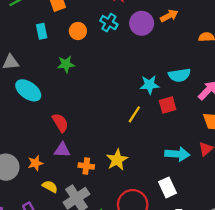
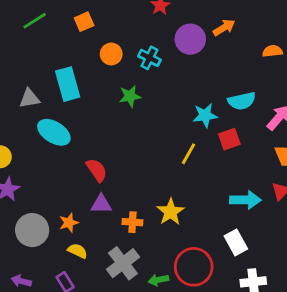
cyan cross: (109, 23) -> (149, 58), moved
cyan rectangle: (42, 31) -> (68, 84), moved, size x1.6
green star: (66, 64) -> (130, 96), moved
yellow semicircle: (50, 187) -> (78, 251), moved

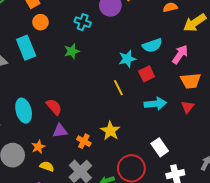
orange circle: (111, 54) -> (40, 22), moved
cyan ellipse: (54, 132) -> (24, 111), moved, turned 50
yellow line: (188, 154) -> (118, 88), turned -49
cyan arrow: (245, 200) -> (155, 104), moved
orange cross: (132, 222) -> (84, 141), turned 32

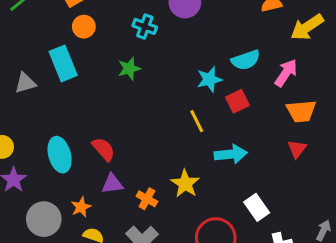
cyan arrow: (155, 104) -> (231, 154), moved

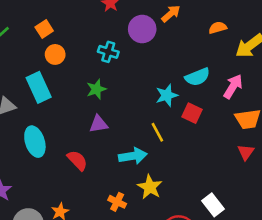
red square: (237, 101) -> (192, 113), turned -36
cyan arrow: (231, 154) -> (133, 156), moved
cyan ellipse: (60, 155) -> (35, 142), moved
purple triangle: (112, 184) -> (98, 124), moved

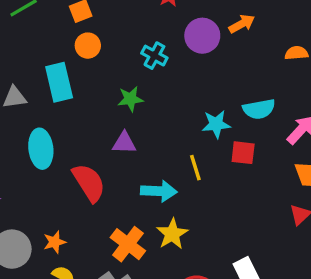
red square: (192, 113) -> (243, 153), turned -30
red semicircle: (77, 160) -> (89, 183), size x1.4
orange cross: (117, 202) -> (128, 244), size x1.5

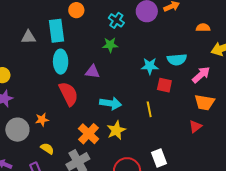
green star: (130, 99) -> (110, 45), moved
cyan ellipse: (41, 149) -> (61, 62), moved
yellow line: (195, 168) -> (149, 109), moved
orange star: (55, 242) -> (42, 120), moved

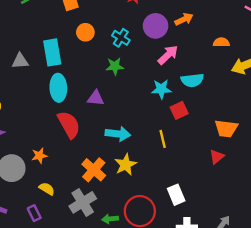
orange circle: (76, 10) -> (85, 32), moved
pink arrow: (201, 75) -> (168, 55), moved
red square: (164, 85) -> (179, 110), turned -35

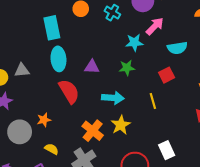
gray triangle: (20, 61) -> (22, 70), moved
green star: (115, 66) -> (127, 68), moved
cyan star: (161, 89) -> (134, 43), moved

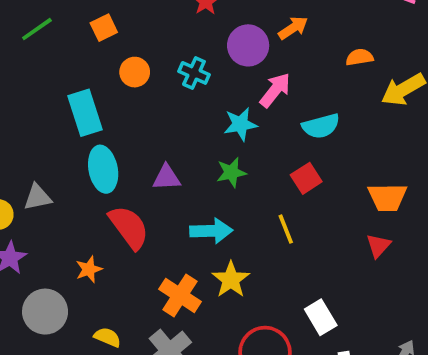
orange star: (44, 120) -> (89, 269), moved

